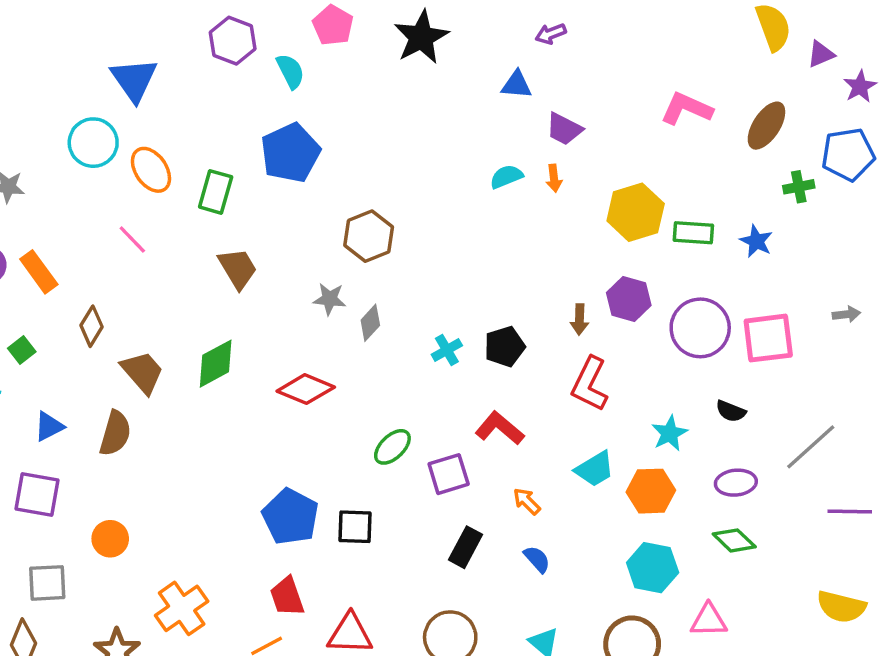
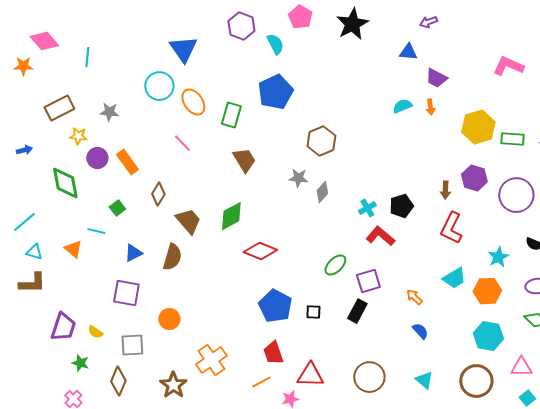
red diamond: (306, 389) -> (260, 251), moved
red L-shape: (500, 428) -> (380, 236), moved
black square: (355, 527) -> (313, 312), size x0.7
black rectangle: (466, 547) -> (357, 311), moved

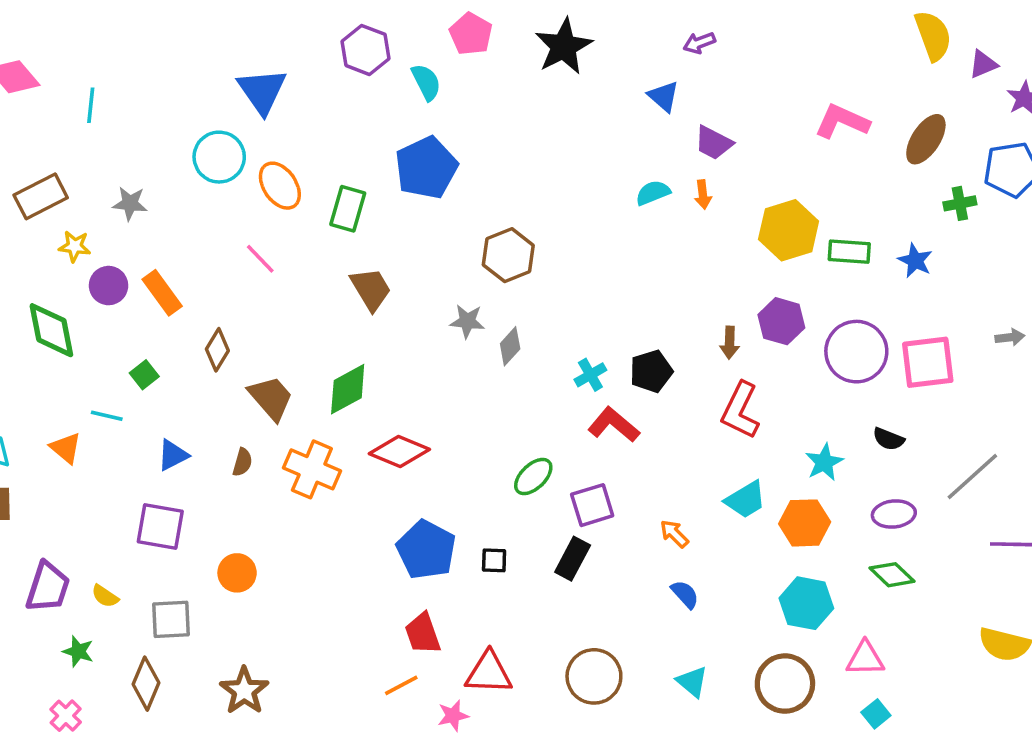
blue triangle: (408, 52) -> (664, 96), turned 36
brown semicircle: (172, 257) -> (242, 462), size x0.6
orange cross: (211, 360) -> (312, 469), moved, turned -32

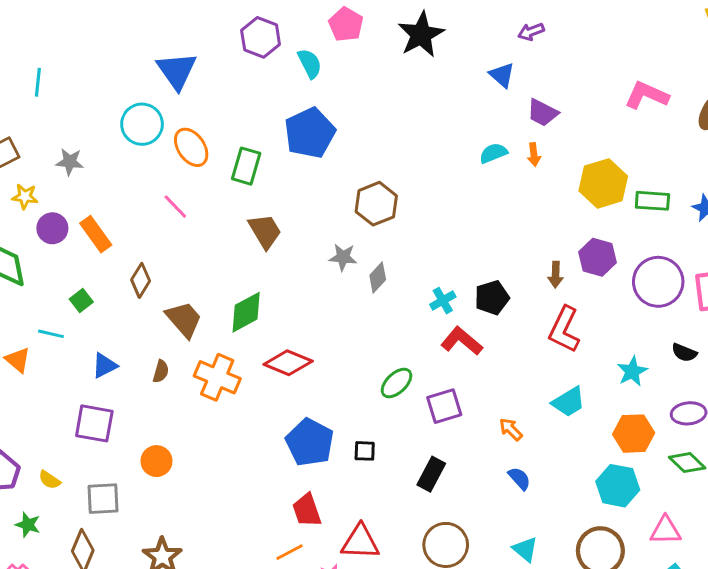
orange hexagon: (805, 523) -> (634, 434), moved
black rectangle: (573, 559) -> (431, 474), moved

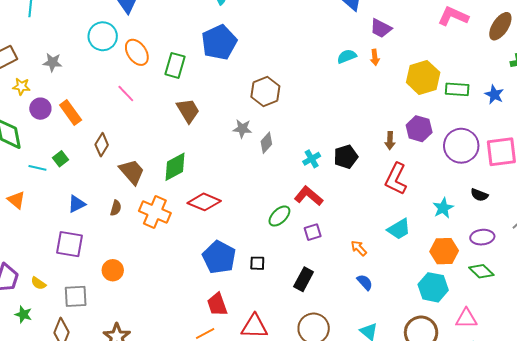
cyan line: (51, 334) -> (37, 168), moved
red L-shape: (462, 341) -> (309, 196), moved
purple square: (444, 406) -> (313, 232), size x0.7

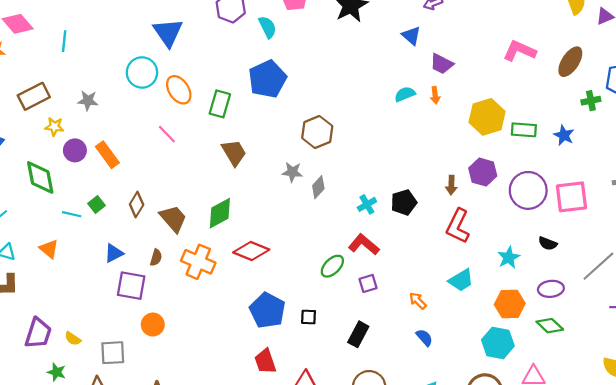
brown diamond: (102, 145) -> (137, 204), moved
purple square: (70, 244) -> (131, 286), moved

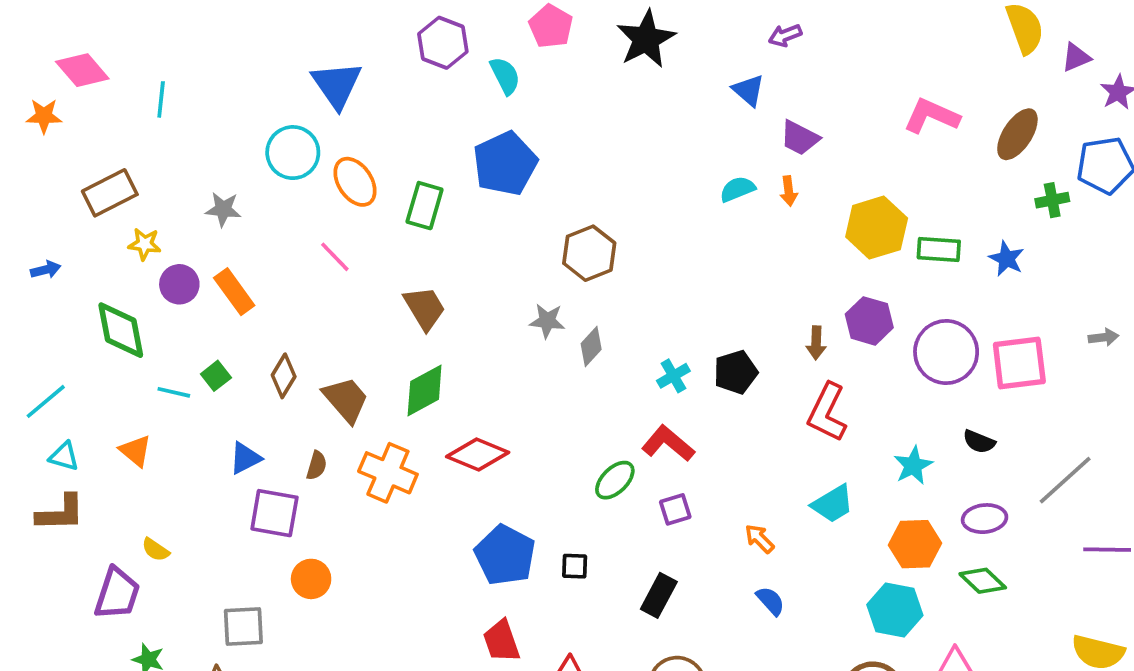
gray star: (88, 101) -> (223, 209), moved
brown trapezoid: (234, 153) -> (425, 308), moved
yellow semicircle: (73, 339) -> (156, 550), moved

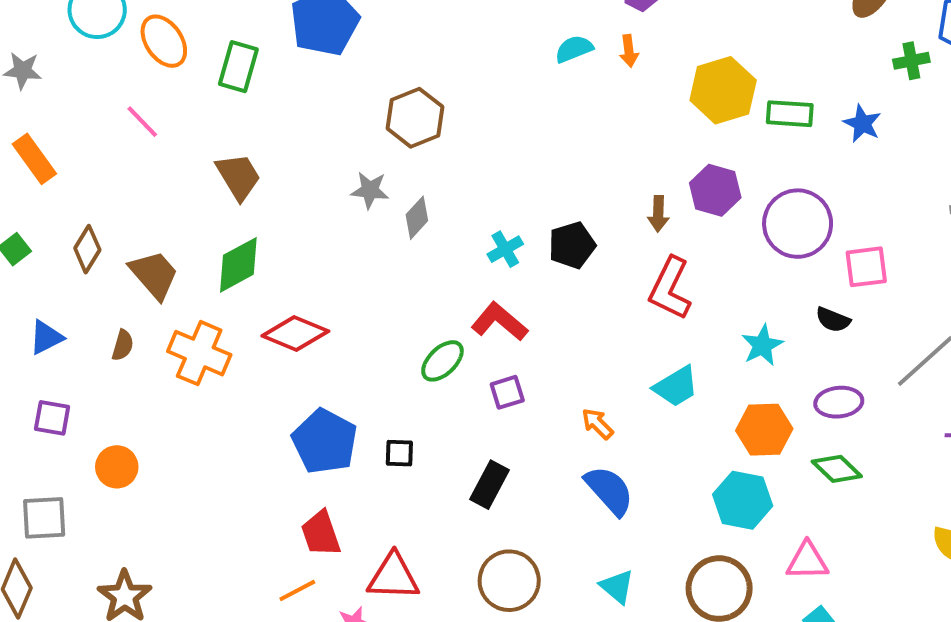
pink square: (1019, 363) -> (866, 267), moved, size x0.7
purple square: (274, 513) -> (52, 418), moved, size x0.7
blue semicircle: (770, 601) -> (609, 490), size x1.6

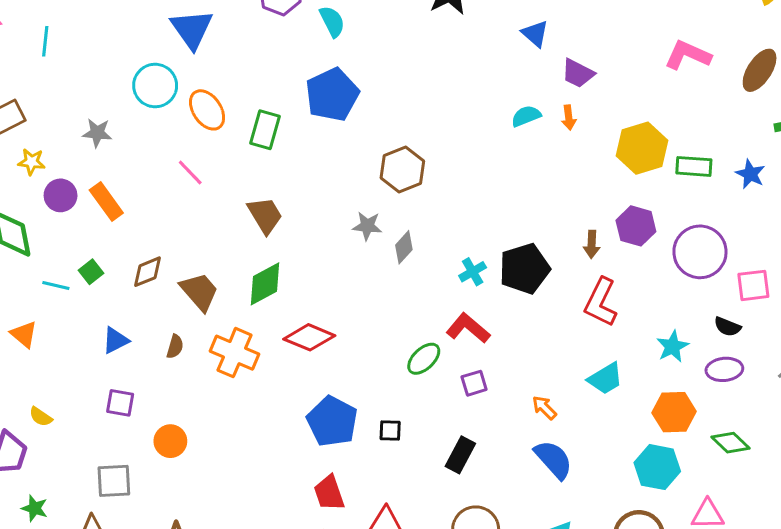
black pentagon: (572, 245) -> (524, 269), size x1.4
brown diamond: (87, 249) -> (147, 272), turned 36
purple ellipse: (839, 402) -> (724, 369), moved

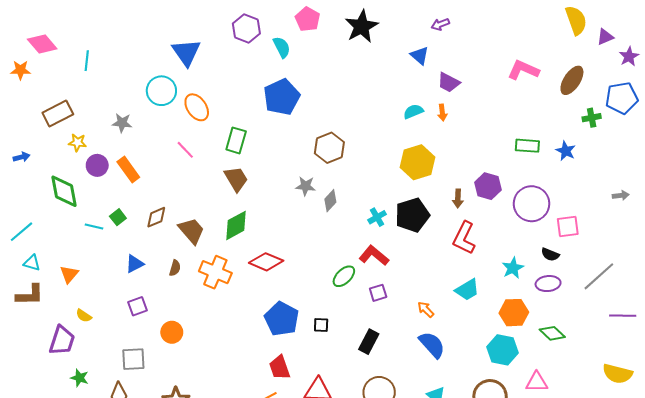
green rectangle: (265, 130) -> (236, 140), moved
yellow hexagon: (642, 148) -> (417, 162), moved
orange triangle: (24, 334) -> (69, 274), moved, turned 30
purple square: (120, 403) -> (138, 306), turned -30

